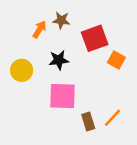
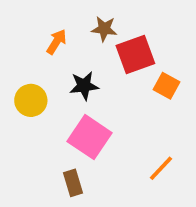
brown star: (61, 20) -> (104, 29), moved
pink square: (63, 96) -> (90, 137), turned 32
brown rectangle: (88, 122) -> (73, 183), moved

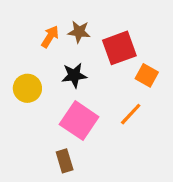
brown star: (104, 29) -> (79, 32), moved
orange line: (161, 168) -> (131, 114), moved

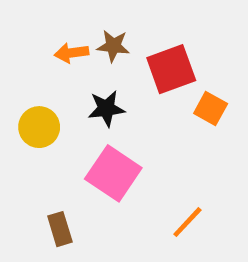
orange arrow: (50, 37) -> (72, 53), turned -130
orange line: (131, 114) -> (187, 222), moved
brown rectangle: (65, 161) -> (60, 229), moved

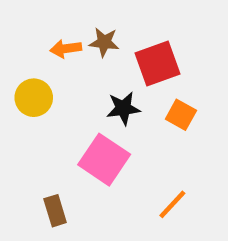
black star: (106, 109) -> (123, 108), moved
orange square: (211, 109) -> (181, 115), moved
yellow circle: (39, 127) -> (34, 98), moved

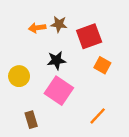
yellow circle: (34, 98) -> (19, 76), moved
black star: (123, 108) -> (56, 60), moved

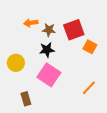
brown star: (59, 24) -> (49, 30), moved
orange square: (102, 65) -> (90, 47), moved
orange line: (98, 116) -> (89, 88), moved

